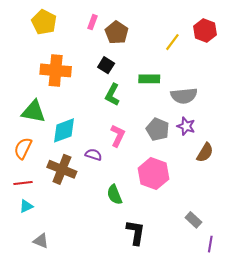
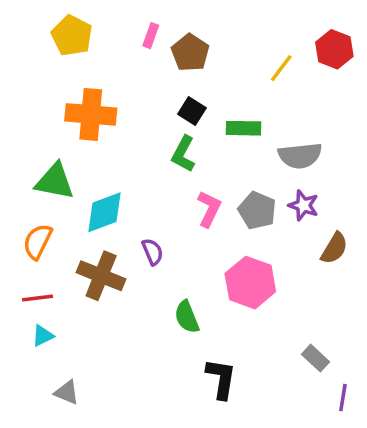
black square: (106, 65) -> (192, 111), moved
pink L-shape: (118, 136) -> (209, 209), moved
purple semicircle: (93, 155) -> (152, 252), turned 49

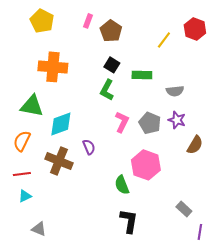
gray semicircle: (300, 156) -> (175, 91), size x0.7
green semicircle: (187, 317) -> (122, 185), moved

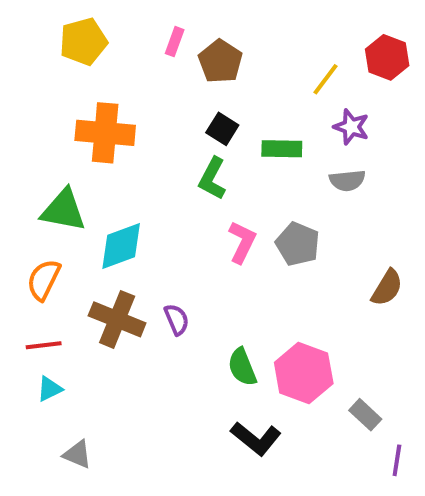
yellow pentagon: (42, 21) -> (83, 42), turned 30
purple star: (177, 120) -> (351, 127), moved
purple semicircle: (89, 147) -> (177, 319), moved
pink hexagon: (146, 165) -> (304, 373), moved
black L-shape: (129, 221) -> (256, 439), turned 120

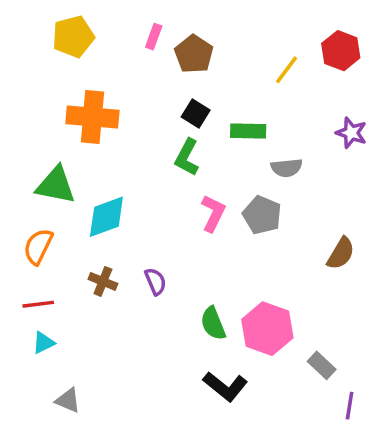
purple star: (351, 127) -> (351, 133), moved
gray semicircle: (347, 180) -> (287, 168), moved
brown cross: (117, 319) -> (103, 281), size x0.6

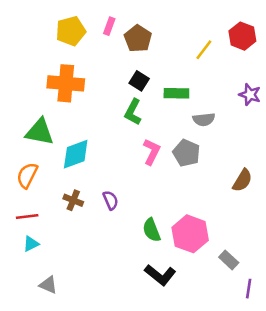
yellow pentagon: (73, 37) -> (71, 31), moved

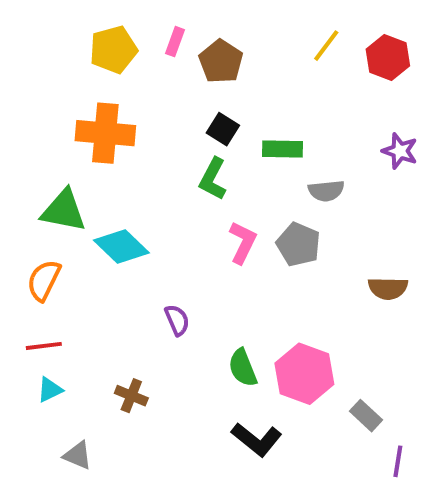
yellow line: (204, 50) -> (326, 46), moved
cyan diamond: (76, 154) -> (121, 246), turned 64
brown semicircle: (242, 180) -> (388, 288), turned 60
brown cross: (73, 200) -> (131, 396), moved

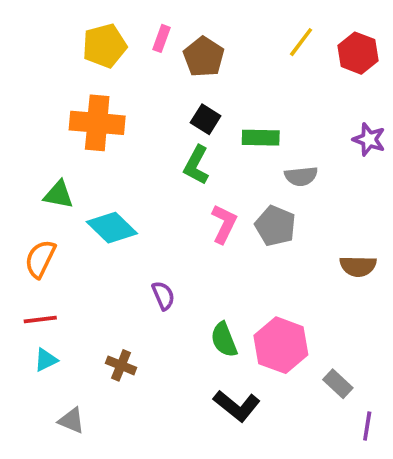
green triangle: (64, 211) -> (59, 195), size x0.7

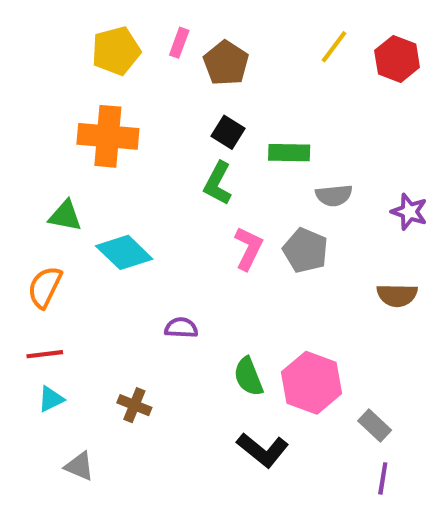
purple star: (369, 139) -> (409, 212), moved
purple semicircle: (163, 296) -> (181, 328), turned -64
purple line: (367, 426) -> (383, 478), moved

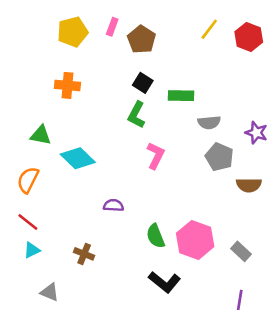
orange cross: (108, 136) -> (67, 85), size x0.7
gray pentagon: (305, 250) -> (219, 157), moved
red line: (45, 354) -> (28, 222), turned 45
gray rectangle: (375, 426) -> (241, 251), moved

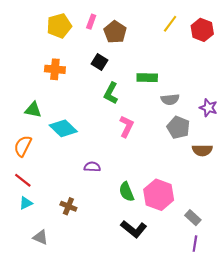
black square: (143, 83) -> (100, 62), moved
gray rectangle: (241, 251) -> (193, 218), moved

